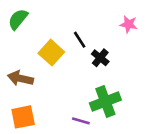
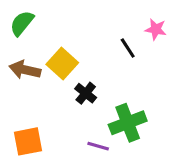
black line: (80, 40) -> (128, 48), moved
black cross: (100, 58) -> (86, 93), moved
brown arrow: (20, 78) -> (25, 70), moved

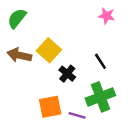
pink star: (156, 29) -> (107, 16), moved
black line: (128, 48) -> (100, 61), moved
orange square: (28, 141) -> (50, 107), moved

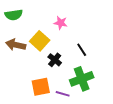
pink star: (107, 16) -> (61, 23), moved
green semicircle: (17, 18) -> (14, 15), turned -138

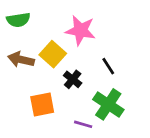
pink star: (61, 23) -> (81, 30), size x1.6
green cross: (82, 79) -> (108, 104), turned -35
orange square: (41, 87) -> (42, 104), moved

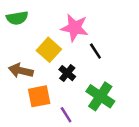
brown arrow: (21, 59) -> (21, 71), moved
black line: (108, 66) -> (95, 51), moved
purple line: (83, 124) -> (66, 115), moved, turned 42

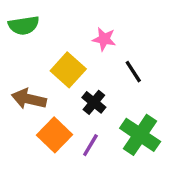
pink star: (75, 28) -> (104, 39), size x0.6
orange square: (39, 96) -> (55, 135), turned -35
purple line: (66, 115) -> (90, 145), moved, turned 63

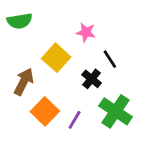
brown arrow: (29, 99) -> (24, 82), turned 104
black cross: (94, 102) -> (92, 79), moved

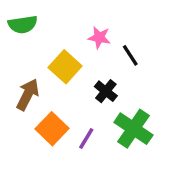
black line: (110, 59) -> (130, 55), moved

